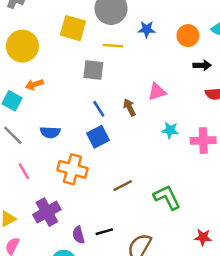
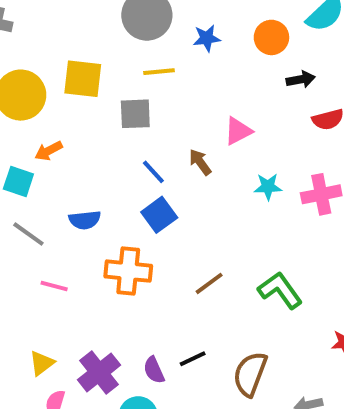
yellow square: (73, 28) -> (83, 79), moved
pink line: (24, 171) -> (54, 286), turned -36
purple cross: (47, 212) -> (99, 372), moved

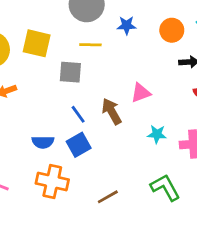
brown arrow: (200, 162) -> (112, 111), size x1.4
blue semicircle: (85, 220) -> (43, 142), moved
green L-shape: (280, 290) -> (165, 187), moved

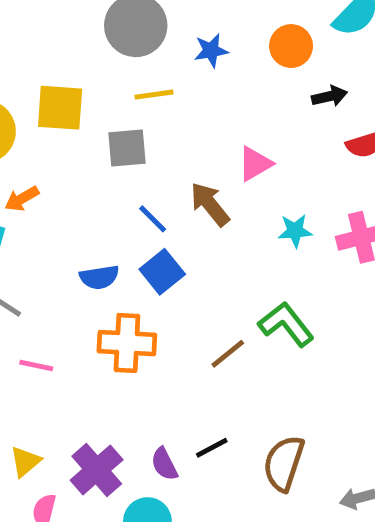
green L-shape: (165, 187) -> (286, 324), moved

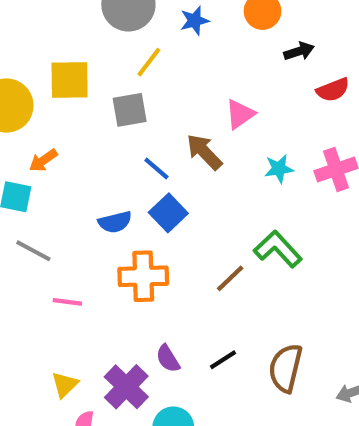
yellow line: (154, 95) -> (149, 62), turned -40
purple semicircle: (164, 464) -> (168, 359), moved

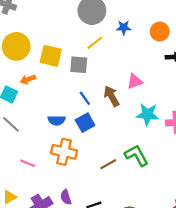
yellow square: (70, 80) -> (51, 56), moved
cyan star: (279, 169) -> (148, 114), size x1.5
pink line: (67, 302) -> (28, 163), moved

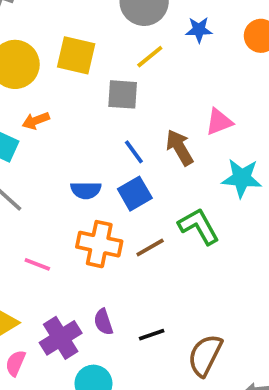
yellow square: (51, 56) -> (76, 55), moved
green L-shape: (137, 155) -> (199, 226), moved
brown line: (108, 164) -> (150, 248), moved

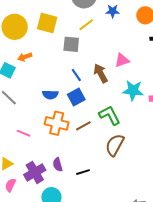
brown semicircle: (205, 355) -> (115, 145), moved

